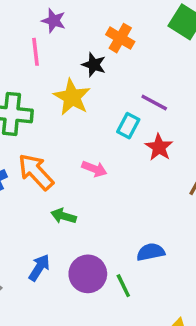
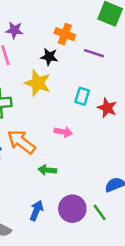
purple line: (154, 103) -> (94, 53), moved

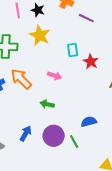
black star: (49, 57) -> (38, 10), moved
cyan rectangle: (82, 96) -> (73, 50), turned -32
green arrow: (47, 170) -> (47, 104), moved

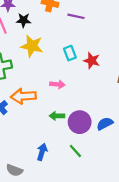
orange arrow: (21, 79) -> (23, 96), turned -35
purple circle: (54, 136) -> (80, 122), moved
green line: (74, 141) -> (75, 151), moved

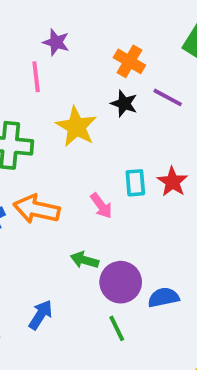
black star: (23, 20) -> (124, 104), moved
cyan rectangle: (70, 53) -> (135, 183), moved
pink arrow: (57, 84) -> (101, 206), turned 32
green line: (75, 151) -> (117, 328), moved

